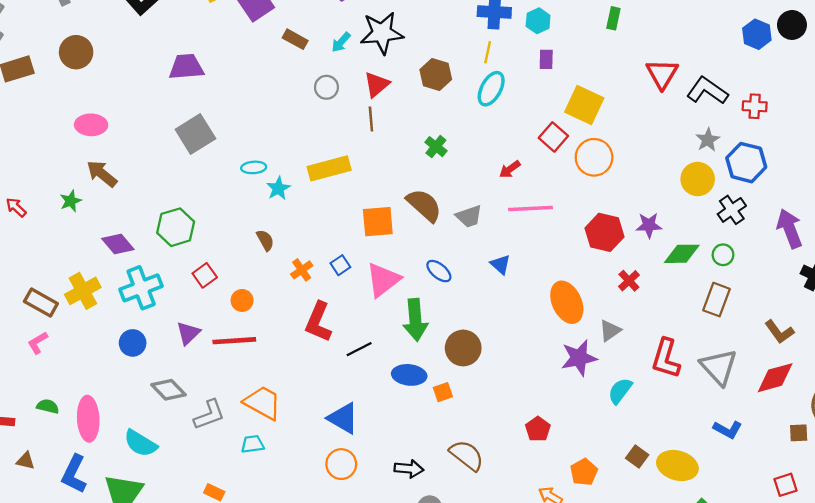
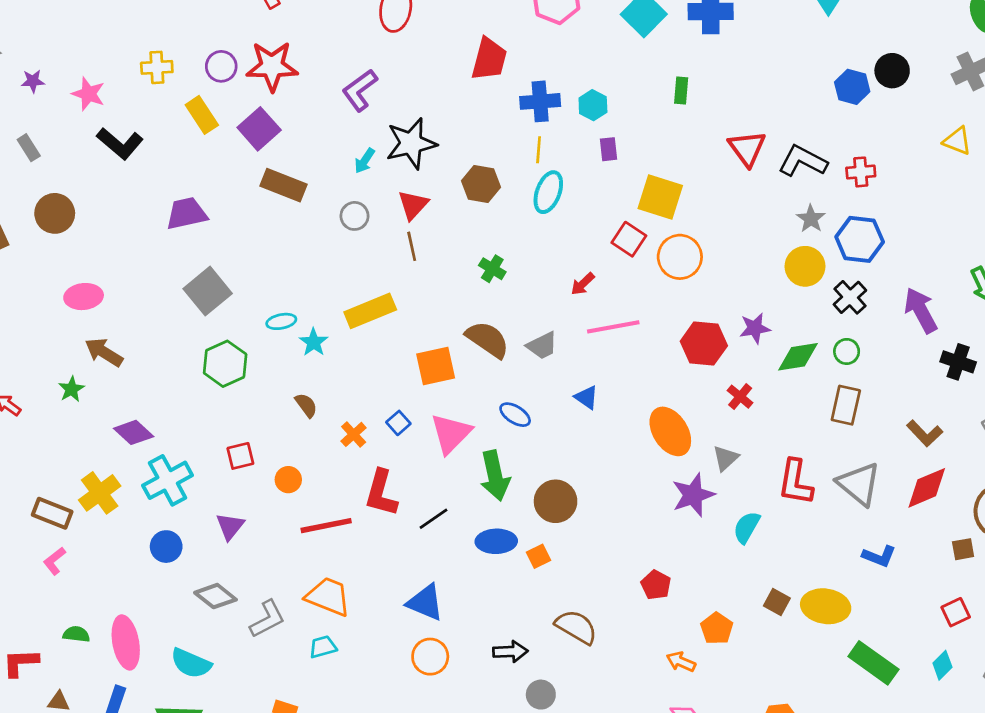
brown rectangle: (295, 39) -> (283, 185), moved, size x1.5
green hexagon: (176, 227) -> (225, 364), moved
red square: (205, 275) -> (240, 456), turned 30
red line: (234, 341) -> (326, 526), moved

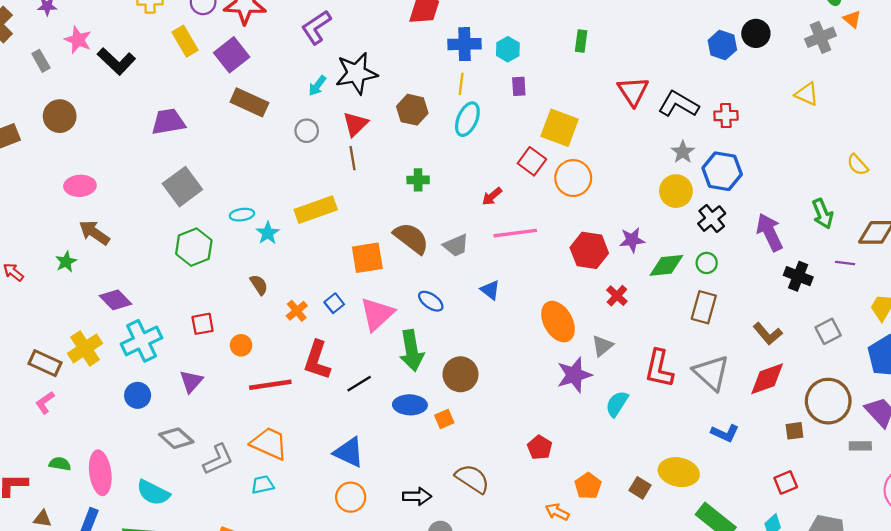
pink star: (88, 94) -> (78, 40), moved
green cross: (492, 269) -> (418, 180), turned -35
brown square: (777, 602) -> (640, 488), moved

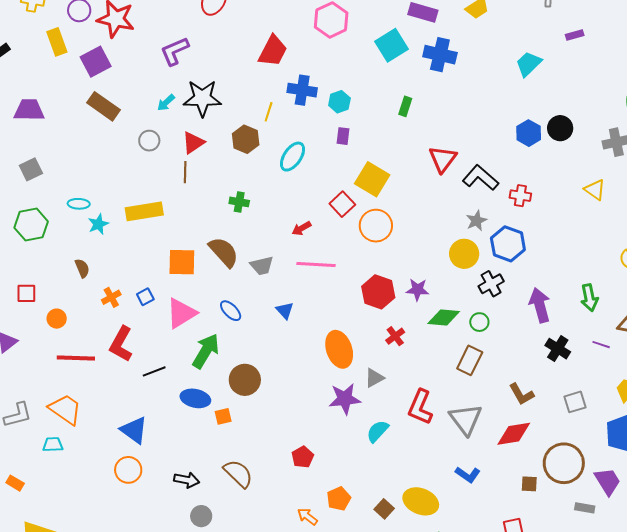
yellow line: (461, 84) -> (269, 112), moved
gray square: (182, 187) -> (31, 169), size x0.7
green arrow: (412, 351) -> (206, 351), turned -150

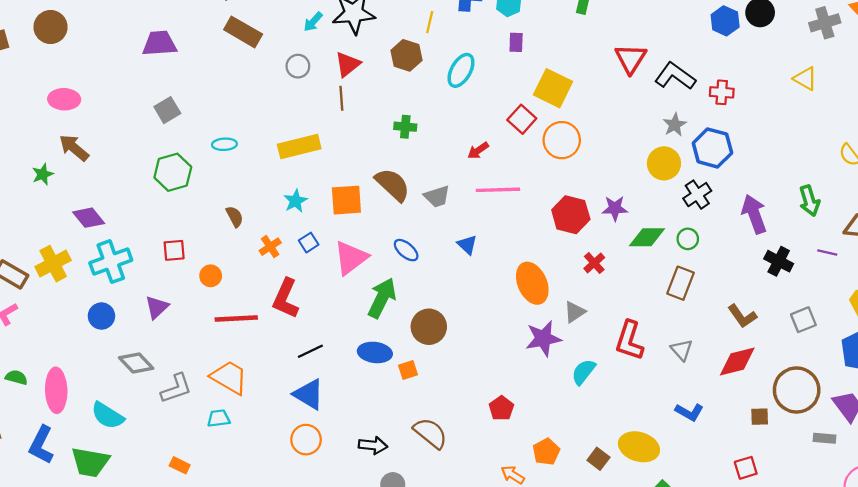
cyan star: (98, 224) -> (296, 201), moved
black line: (154, 371) -> (310, 351), moved
gray triangle: (466, 419) -> (682, 350), size x0.6

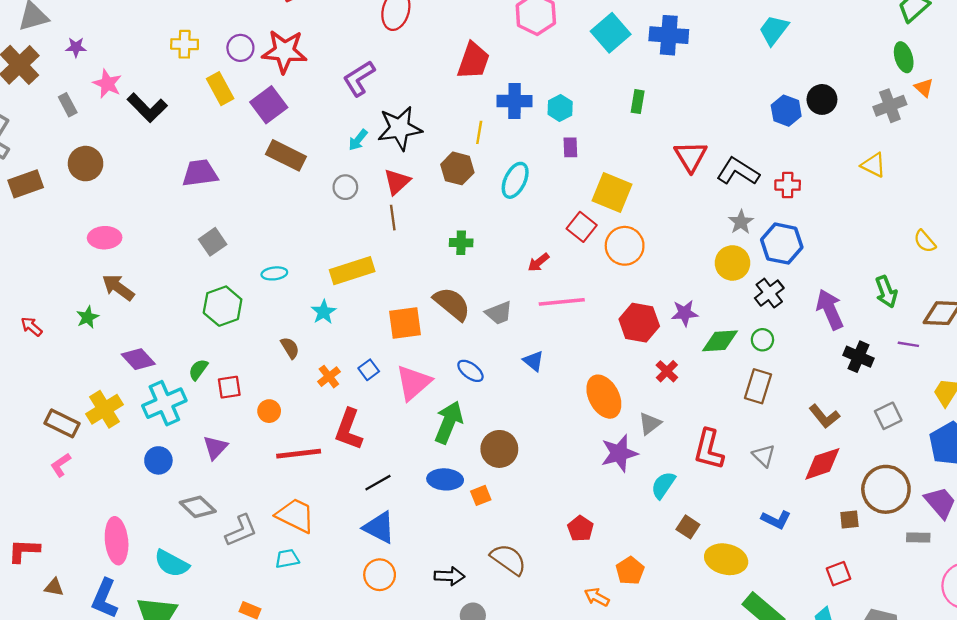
cyan star: (296, 201) -> (324, 312), moved
green semicircle: (16, 377) -> (198, 370), moved, turned -65
brown square: (598, 459) -> (688, 527), moved

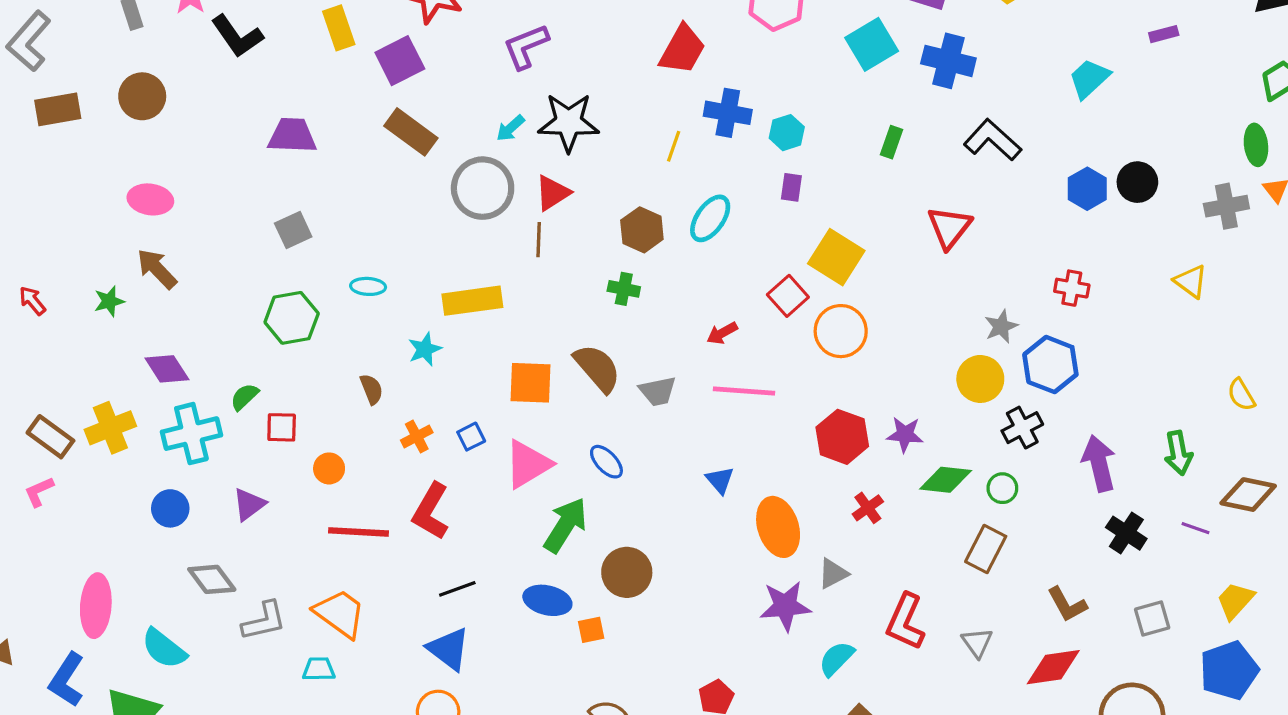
brown hexagon: (457, 168) -> (642, 230), moved
black L-shape: (738, 171) -> (992, 140), moved
gray circle: (345, 187) -> (483, 188), size x1.8
blue triangle: (534, 361) -> (720, 480), moved

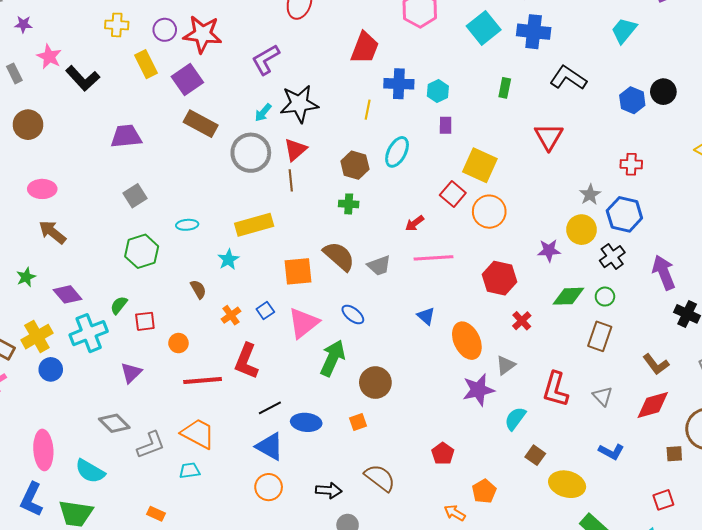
green star: (109, 301) -> (26, 277), moved
purple star: (905, 434) -> (549, 250), moved
blue circle: (170, 508) -> (51, 369), moved
blue ellipse: (547, 600) -> (306, 422), moved

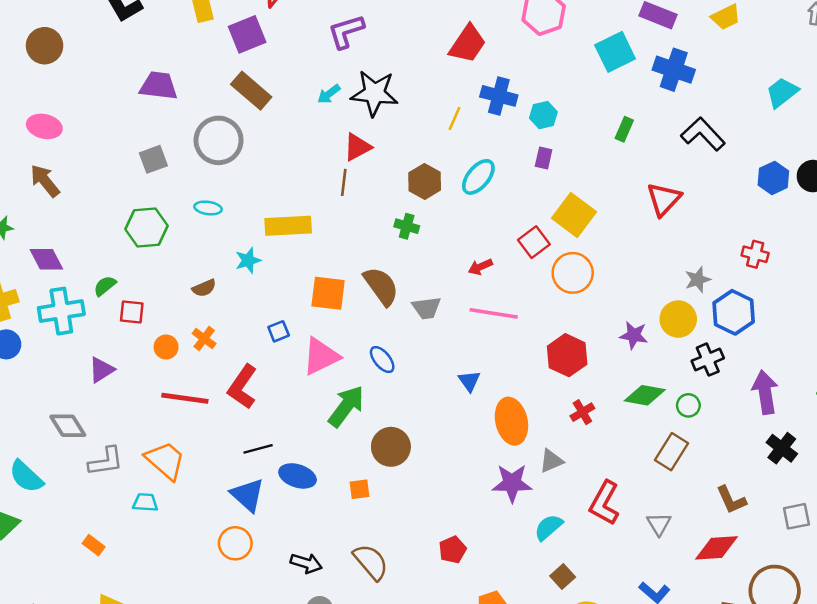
gray circle: (251, 153) -> (219, 140), moved
brown semicircle: (198, 289) -> (204, 288), turned 84
orange cross: (231, 315) -> (204, 339), moved, turned -30

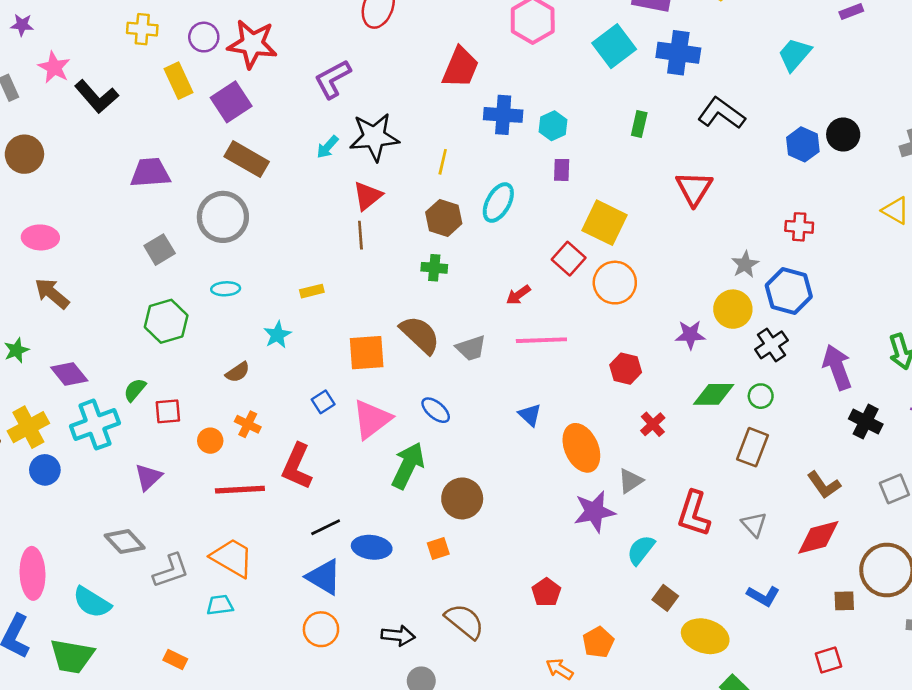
yellow line: (455, 119) -> (443, 162), moved
yellow rectangle: (288, 226) -> (312, 291), size x0.5
red hexagon: (567, 355) -> (626, 369), size x0.7

